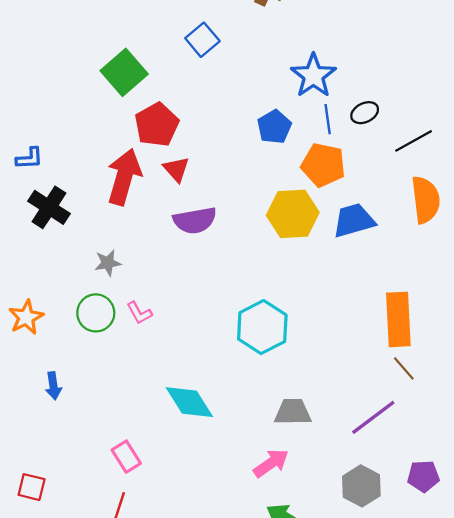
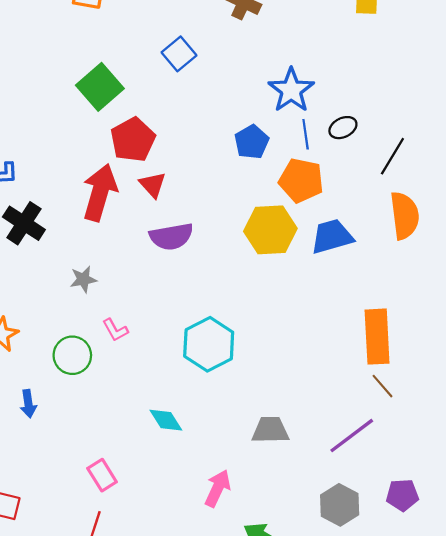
black line: (414, 141) -> (392, 156), turned -30
green circle: (96, 313) -> (72, 355), moved
cyan hexagon: (262, 327) -> (209, 344), moved
cyan diamond: (189, 402) -> (166, 420), size x0.7
pink arrow: (271, 463) -> (218, 488), moved, turned -30

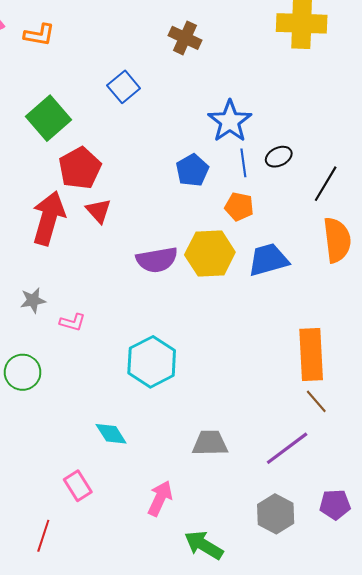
orange pentagon: (301, 180) -> (239, 207), size x0.7
purple semicircle: (171, 236) -> (157, 260), moved
pink L-shape: (115, 330) -> (73, 322), moved, turned -45
pink rectangle: (102, 475) -> (78, 486), moved

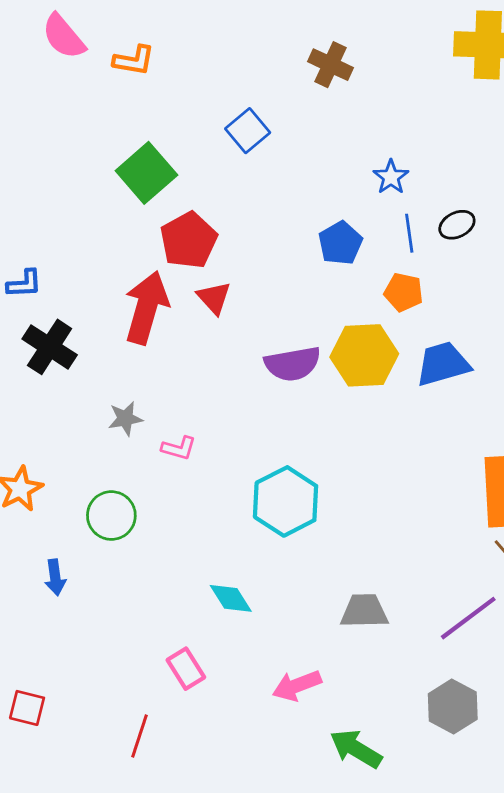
blue star: (230, 121) -> (391, 177), size x0.6
pink arrow: (160, 498) -> (297, 685), turned -136

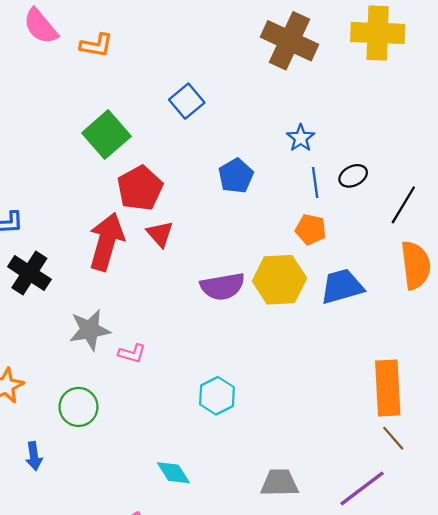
brown cross: (331, 65) -> (289, 41), moved, size x1.6
blue pentagon: (340, 243) -> (236, 176), moved
gray star: (125, 419) -> (90, 330), size x1.5
cyan hexagon: (286, 501) -> (217, 396), size x0.7

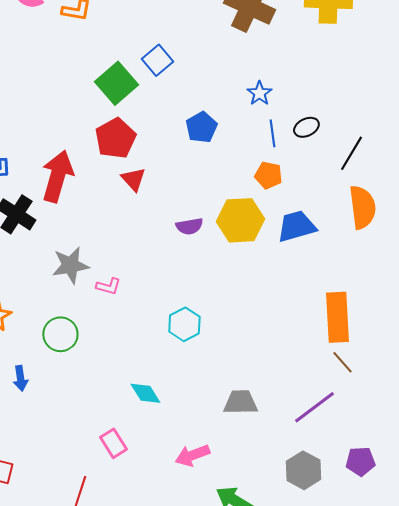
green square: (106, 135) -> (116, 83), moved
red arrow: (106, 242) -> (57, 176), moved
purple semicircle: (223, 286) -> (189, 226), size x0.7

